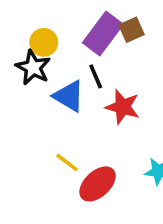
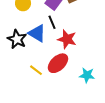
black star: (33, 67) -> (17, 39), moved
red ellipse: (98, 184) -> (58, 63), moved

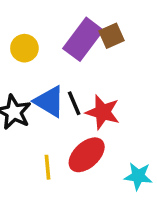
black line: (52, 22) -> (74, 103), moved
yellow line: (36, 70) -> (48, 167), turned 48

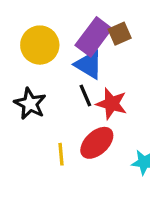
yellow circle: (24, 48) -> (40, 45), size x1.5
blue triangle: (49, 101) -> (89, 65), moved

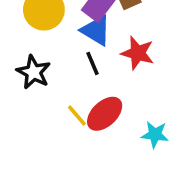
red star: (112, 104) -> (138, 53), moved
yellow line: (61, 154) -> (77, 115), moved, turned -35

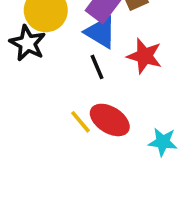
black star: (34, 72) -> (27, 43), moved
red ellipse: (105, 114) -> (110, 120), turned 75

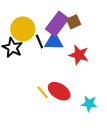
blue triangle: (101, 32) -> (54, 41), turned -30
black line: (97, 67) -> (39, 41), moved

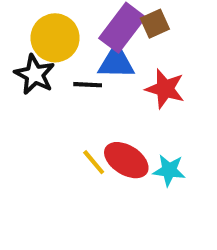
black line: (39, 41) -> (88, 85), moved, turned -64
cyan star: (89, 104) -> (169, 170), moved

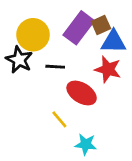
blue triangle: (116, 62) -> (113, 42), moved
red ellipse: (126, 160) -> (82, 93), moved
cyan star: (169, 170) -> (86, 144), moved

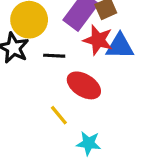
blue triangle: (113, 42) -> (120, 46), moved
red star: (108, 69) -> (98, 40), moved

